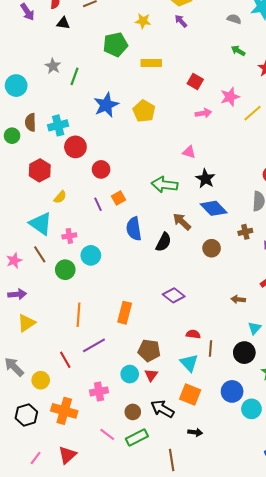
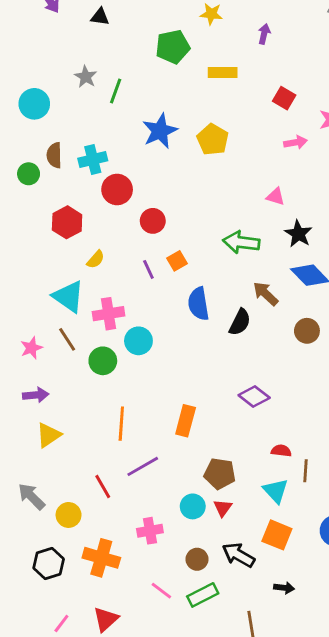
purple arrow: (181, 21) -> (264, 34), moved, turned 56
pink cross: (69, 236) -> (108, 314), size x1.5

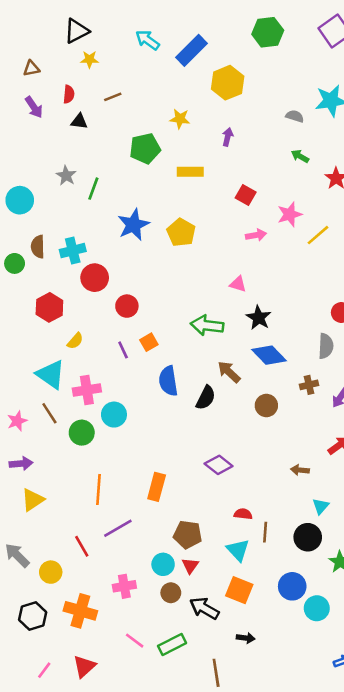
brown circle: (197, 559) -> (171, 593), moved

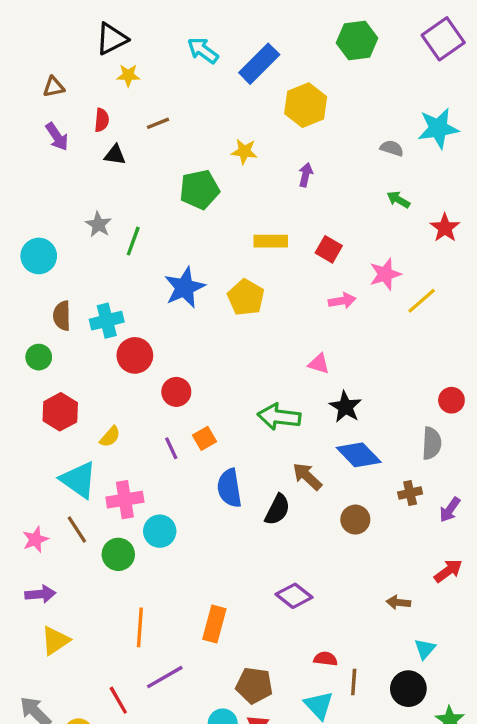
yellow rectangle: (190, 172) -> (271, 241), moved
green circle: (15, 263) -> (39, 357), moved
red hexagon: (49, 307) -> (60, 412), moved

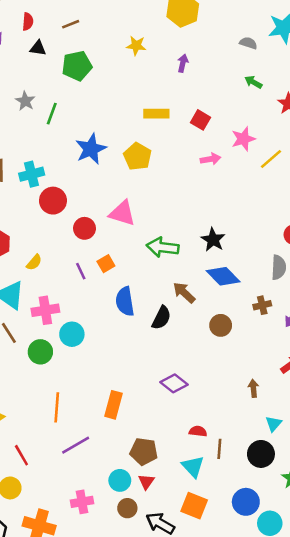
green pentagon: (200, 190) -> (77, 66), moved
pink triangle: (319, 364) -> (122, 213), moved, size x1.6
brown arrow: (398, 602) -> (253, 388), turned 78
red line: (118, 700) -> (21, 455), moved

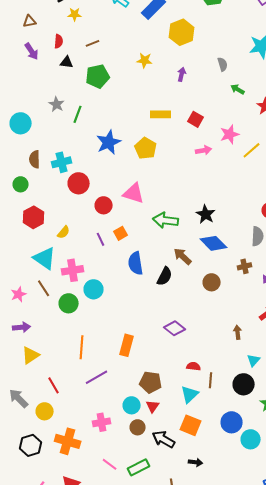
gray semicircle: (248, 43) -> (223, 64), moved, turned 56
cyan triangle: (193, 467) -> (190, 394), turned 30

